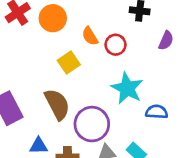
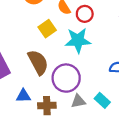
cyan star: (127, 88) -> (78, 40), moved, turned -30

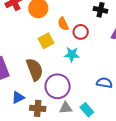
cyan star: (78, 40) -> (72, 54), size x0.7
blue triangle: (23, 96) -> (18, 97), turned -32

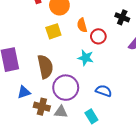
yellow square: (46, 41) -> (53, 31), moved
blue semicircle: (104, 83) -> (104, 91), moved
gray triangle: (66, 108) -> (61, 112), moved

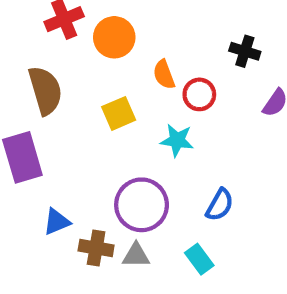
yellow square: (53, 31) -> (119, 113), moved
brown semicircle: (45, 67) -> (45, 90), moved
blue semicircle: (104, 91) -> (220, 205), turned 105

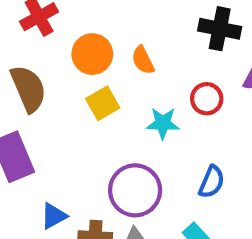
orange circle: (114, 37) -> (92, 54), moved
black cross: (245, 51) -> (220, 29), size x1.4
red circle: (199, 94) -> (207, 99), moved

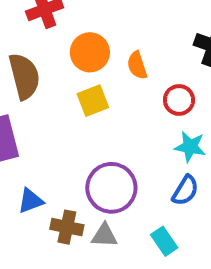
red circle: (207, 99) -> (179, 100), moved
cyan star: (163, 123) -> (190, 147), moved

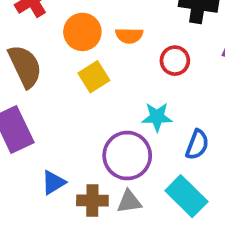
orange semicircle: (137, 65) -> (129, 36), turned -60
cyan star: (190, 147) -> (157, 117), moved
cyan rectangle: (164, 241) -> (186, 196), size x1.5

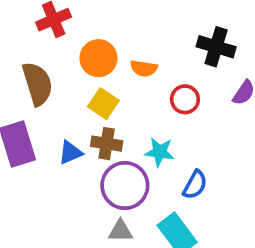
yellow square: (94, 77) -> (103, 104), turned -32
blue triangle: (53, 182) -> (70, 152), moved
brown cross: (92, 201) -> (107, 144), moved

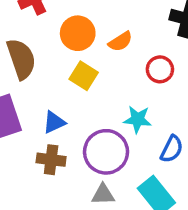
orange semicircle: (144, 68) -> (120, 42), turned -40
brown cross: (107, 144) -> (51, 160), moved

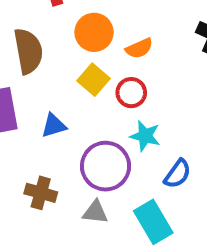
red circle: (160, 69) -> (131, 93), moved
brown cross: (51, 160) -> (41, 193), moved

